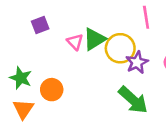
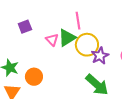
pink line: (146, 17) -> (78, 21), moved

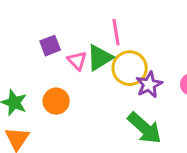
purple square: (25, 27) -> (50, 46), moved
orange circle: (34, 77) -> (56, 101), moved

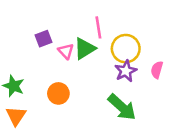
yellow circle: (130, 68) -> (126, 49), moved
orange circle: (56, 101) -> (58, 93), moved

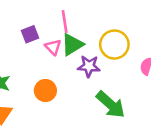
pink line: (98, 27) -> (65, 22), moved
purple star: (126, 71) -> (89, 66), moved, turned 30

